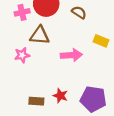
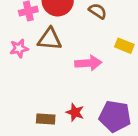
pink star: (22, 55) -> (19, 48), moved

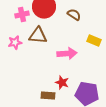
red star: (75, 112) -> (62, 83), moved
brown rectangle: (46, 119) -> (48, 96), moved

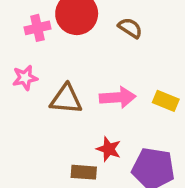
brown triangle: (38, 36) -> (66, 99), moved
yellow rectangle: (94, 41) -> (166, 101), moved

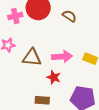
red star: (109, 149) -> (54, 77), moved

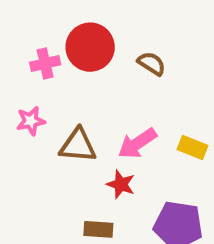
pink arrow: (62, 57) -> (137, 143), turned 150

